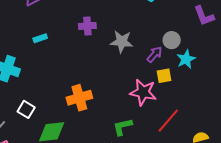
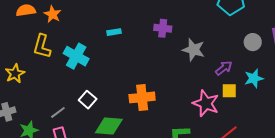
gray circle: (172, 40) -> (253, 42), moved

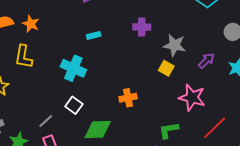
cyan cross: (76, 56) -> (73, 68), moved
yellow square: (229, 91) -> (166, 68), moved, turned 35
orange cross: (142, 97) -> (128, 98), size x0.7

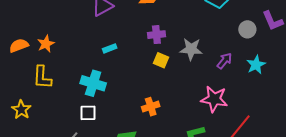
orange star: (31, 24) -> (46, 44), turned 30
yellow square: (166, 68) -> (161, 60), moved
white square: (74, 105) -> (88, 113), moved, turned -30

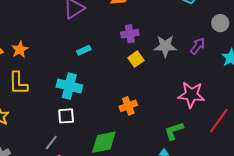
yellow square: (161, 60) -> (136, 59), turned 35
purple arrow: (224, 61) -> (198, 46), moved

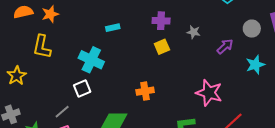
gray star: (165, 46) -> (194, 32), moved, size x0.6
white square: (66, 116) -> (82, 88), turned -30

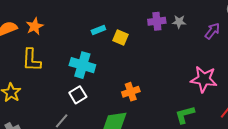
purple cross: (161, 21) -> (157, 21), moved
yellow square: (162, 47) -> (120, 38), moved, turned -35
orange cross: (145, 91) -> (131, 92), moved

